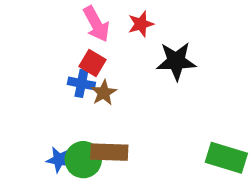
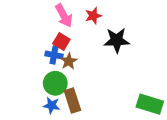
brown rectangle: (109, 152) -> (72, 100), turned 70
blue star: (59, 160) -> (52, 105), moved
green circle: (83, 160) -> (55, 83), moved

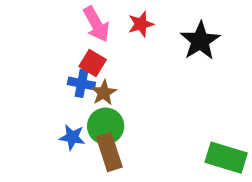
black star: (117, 40) -> (200, 41), moved, turned -30
green circle: (55, 83) -> (106, 126), moved
blue star: (52, 105) -> (72, 137), moved

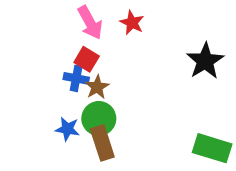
red star: (141, 24) -> (132, 23), turned -30
black star: (200, 41) -> (205, 61), moved

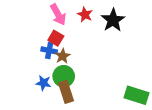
black star: (205, 61) -> (113, 20), moved

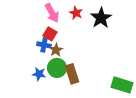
brown rectangle: (66, 92) -> (72, 74), moved

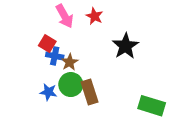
black star: (101, 18) -> (126, 46), moved
red square: (50, 34) -> (47, 44), moved

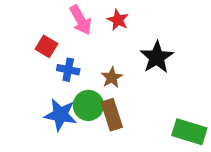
red square: (47, 44) -> (46, 46), moved
brown star: (70, 62) -> (112, 77), moved
blue star: (48, 92) -> (60, 115), size x1.5

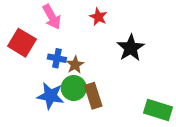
pink arrow: (81, 20) -> (52, 17), moved
red square: (46, 46) -> (22, 43), moved, size x1.5
brown star: (112, 77) -> (75, 65), moved

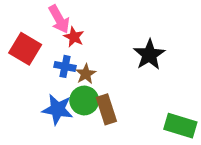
red star: (98, 17) -> (74, 37), moved

